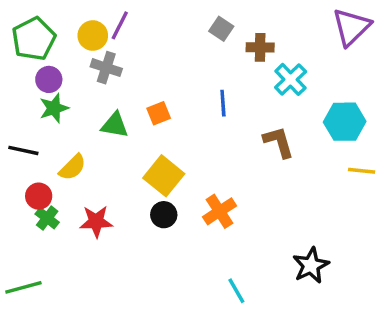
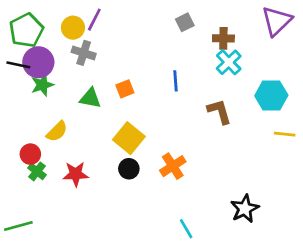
gray square: (221, 29) -> (185, 22), moved, turned 30
brown cross: (260, 47) -> (223, 38), moved
purple circle: (49, 79) -> (38, 62), size x1.5
black line: (23, 150) -> (18, 65), moved

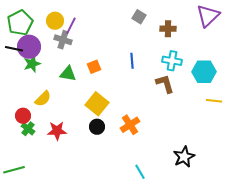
purple line: (94, 20) -> (71, 26), moved
gray square: (185, 22) -> (139, 17), turned -32
cyan cross: (229, 62) -> (172, 61), moved, turned -36

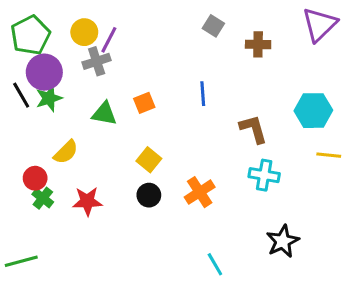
gray cross: (63, 40) -> (97, 61), turned -36
black line: (14, 49) -> (21, 95), moved, turned 48
cyan cross: (172, 61) -> (264, 175), moved
yellow square: (97, 104) -> (149, 160), size x0.7

